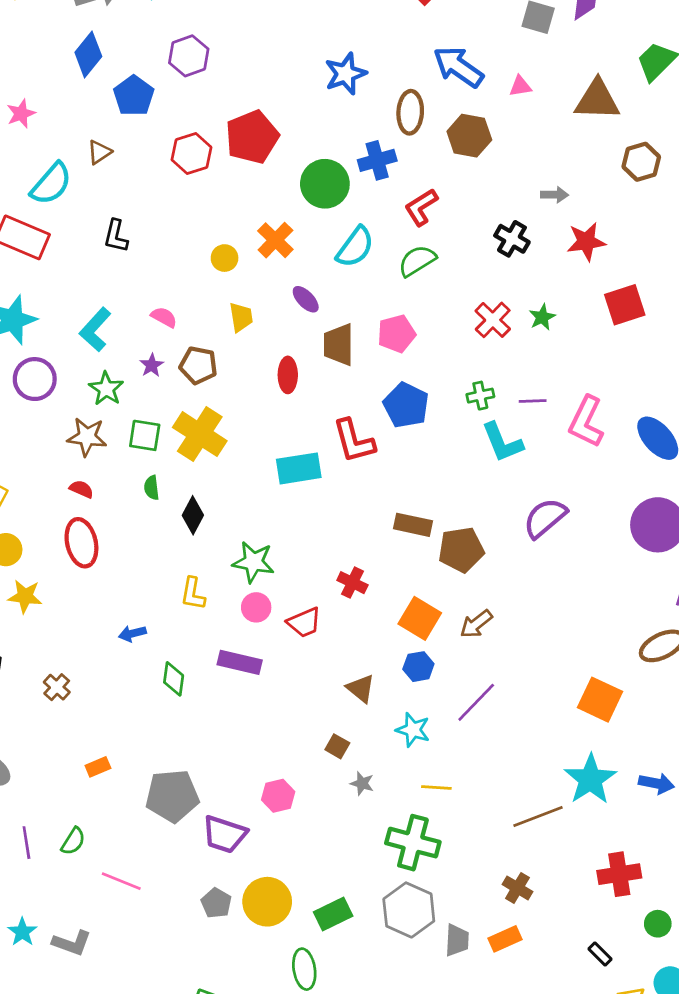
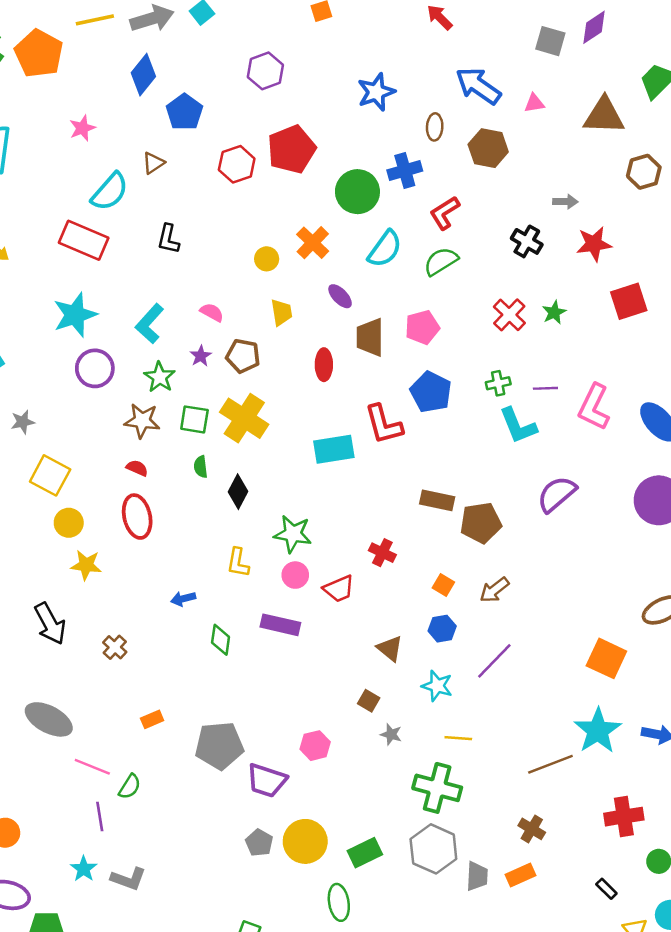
purple hexagon: (189, 56) -> (265, 71), moved
brown ellipse: (410, 112) -> (435, 127), size x0.7
orange square: (420, 618) -> (443, 585), size x0.6
purple line: (26, 843) -> (100, 817), moved
pink line: (121, 881) -> (92, 767), moved

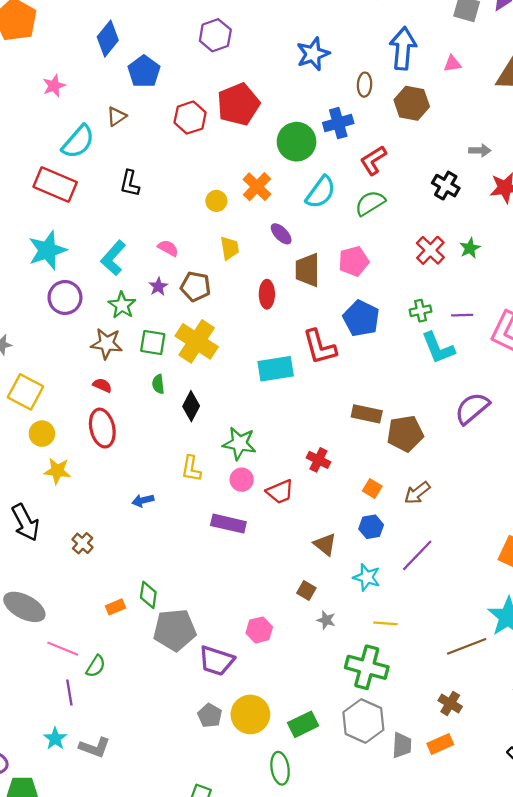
blue arrow: (478, 86) -> (403, 48), turned 60
green diamond: (221, 640) -> (148, 595), moved

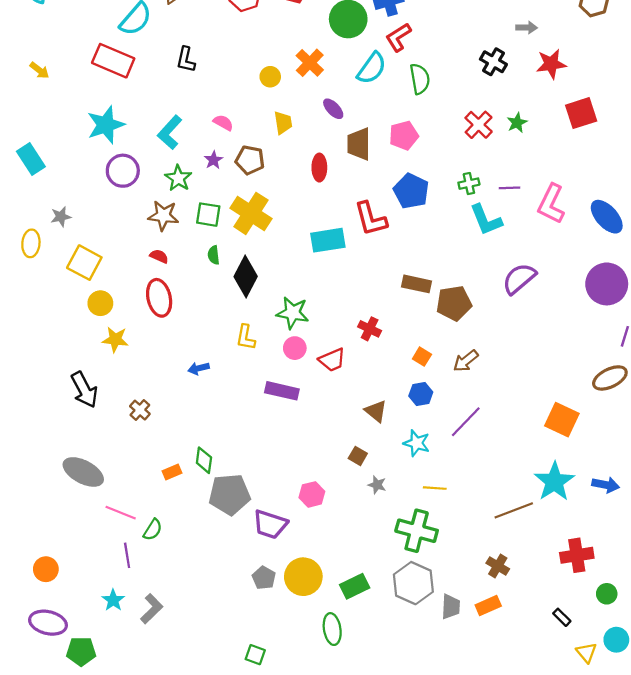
red L-shape: (373, 160) -> (398, 37), moved
green semicircle: (370, 203) -> (420, 79), turned 112
black diamond: (191, 406) -> (246, 276), size x1.4
gray L-shape: (95, 747) -> (152, 609), turned -64

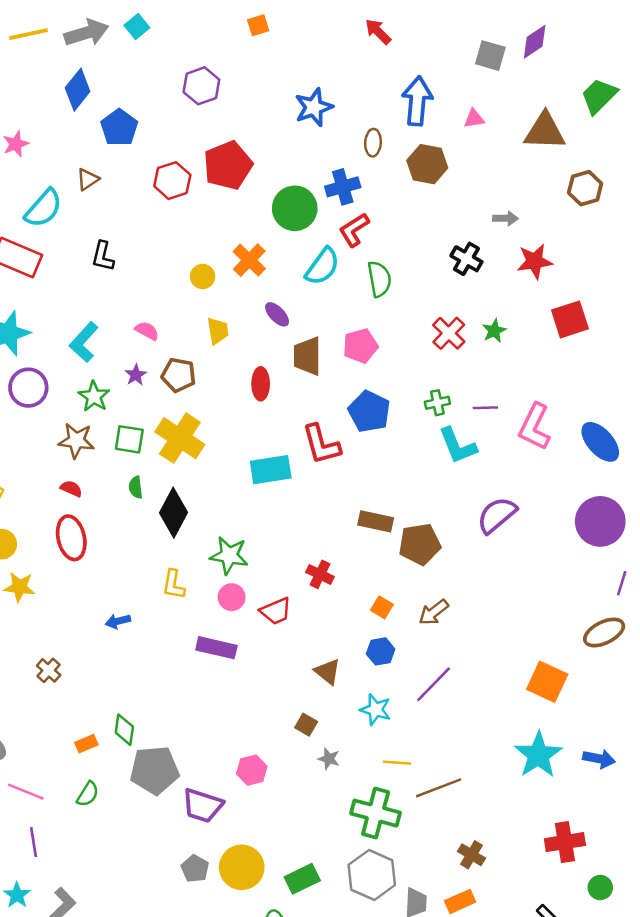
brown line: (514, 510) -> (439, 788), moved
green semicircle: (153, 530) -> (88, 794), moved

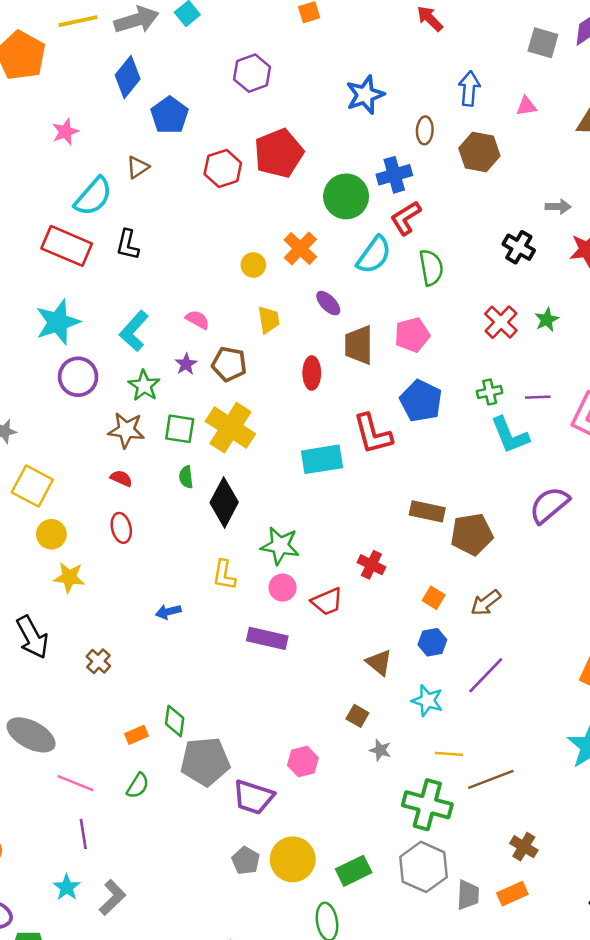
blue arrow: (417, 101) -> (469, 88), size x0.7
black L-shape: (103, 256) -> (128, 245), moved
red ellipse: (71, 538) -> (121, 528), size x0.7

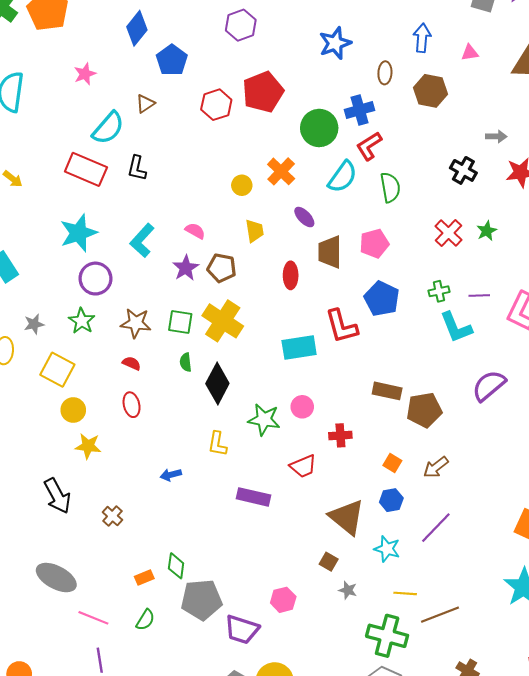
purple star: (186, 364) -> (186, 268), size x1.4
green star: (144, 386) -> (82, 321), moved
red cross: (371, 565) -> (340, 435), turned -30
pink circle: (283, 588) -> (302, 407), moved
brown triangle: (379, 663) -> (347, 517), size x1.6

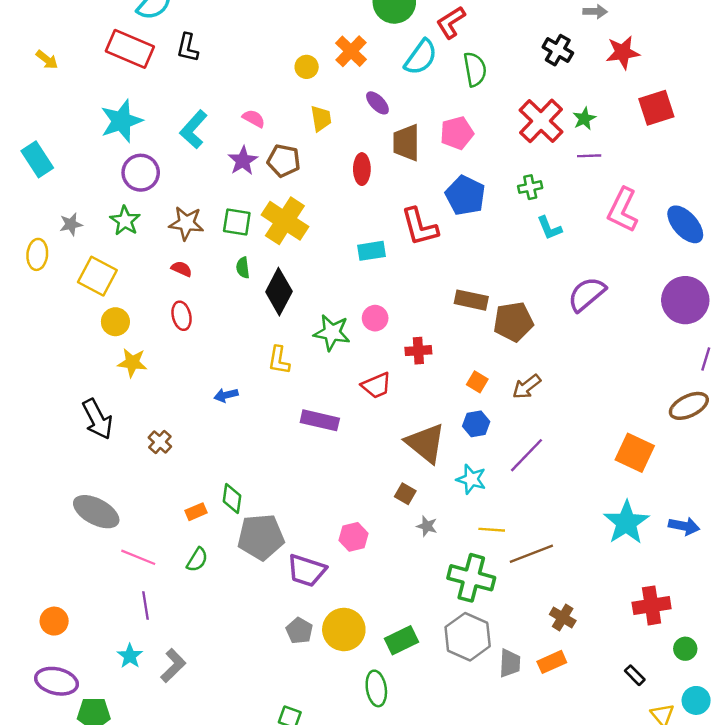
red cross: (449, 233) -> (541, 121), size x1.4
purple line: (479, 295) -> (589, 156), moved
cyan L-shape: (456, 327) -> (549, 228), size x0.7
cyan rectangle: (299, 347) -> (371, 251), size x0.7

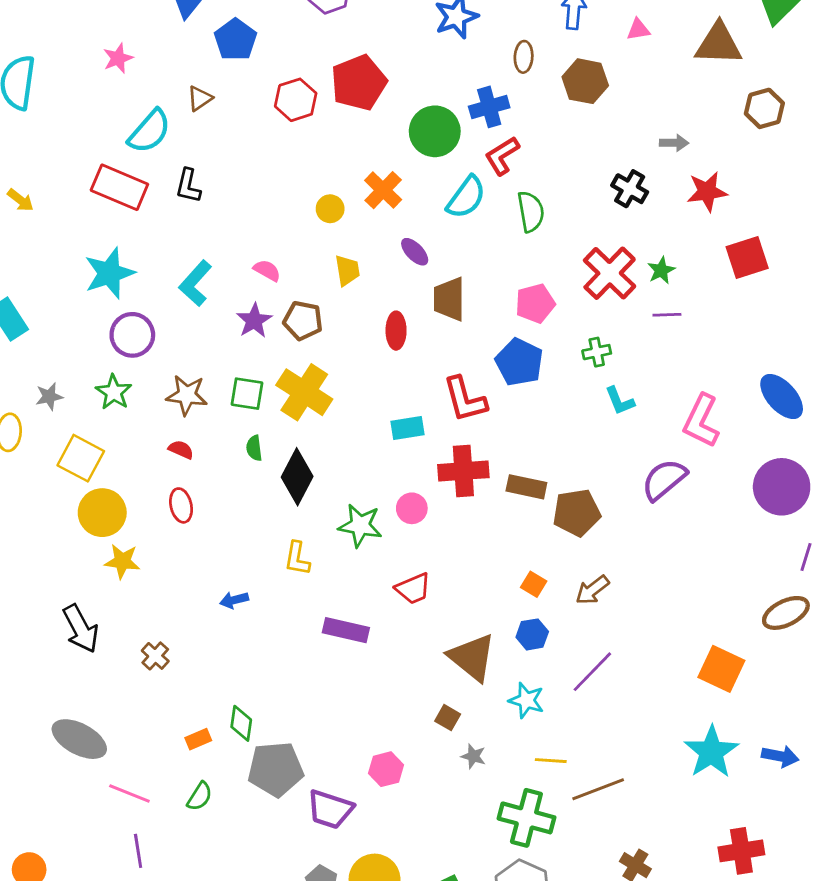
pink pentagon: (457, 133) -> (535, 303), moved
pink L-shape: (623, 210) -> (701, 421), moved
yellow circle: (115, 322) -> (102, 513), size x1.4
red cross: (418, 351) -> (463, 471), moved, size x1.6

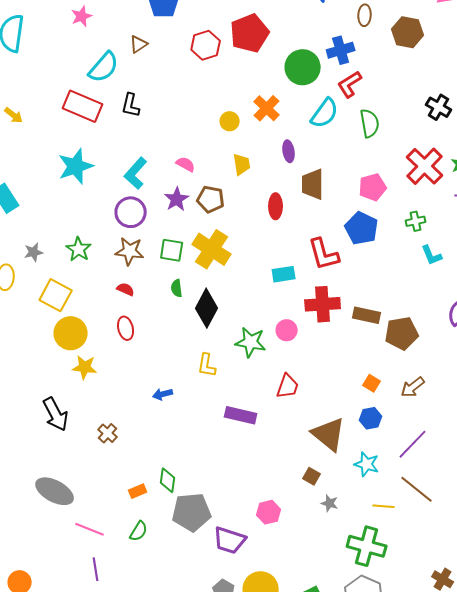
purple ellipse: (415, 252) -> (289, 151), turned 35
purple circle: (132, 335) -> (131, 212), moved
red trapezoid: (413, 589) -> (288, 386), turned -48
brown line: (598, 789) -> (417, 489), moved, turned 60

